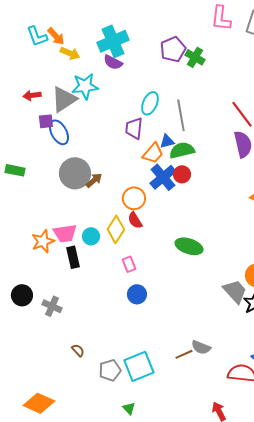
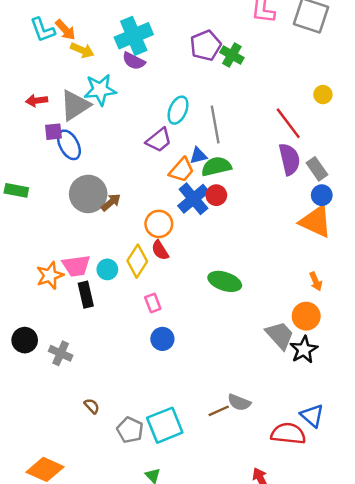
purple trapezoid: (134, 128) -> (159, 140), turned -135
gray pentagon: (110, 370) -> (130, 430), turned -30

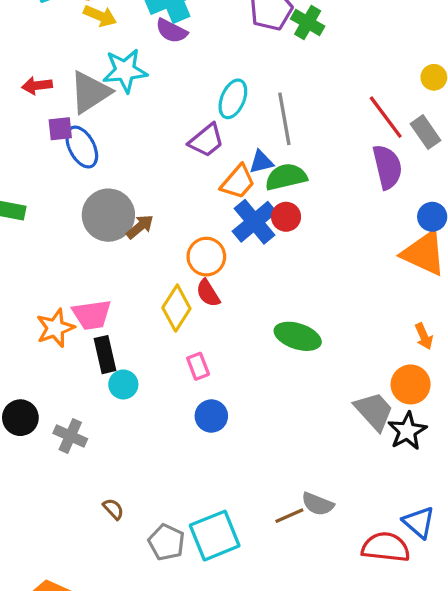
gray rectangle: (317, 169) -> (426, 132), moved
cyan circle: (107, 269) -> (123, 384), moved

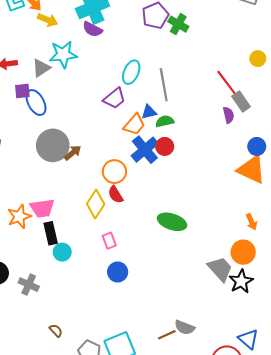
gray triangle: (90, 92) -> (41, 68), size x0.7
gray rectangle: (426, 132) -> (241, 101), moved
purple semicircle: (387, 167) -> (229, 115), size x0.6
green semicircle: (286, 177) -> (165, 121), size x0.7

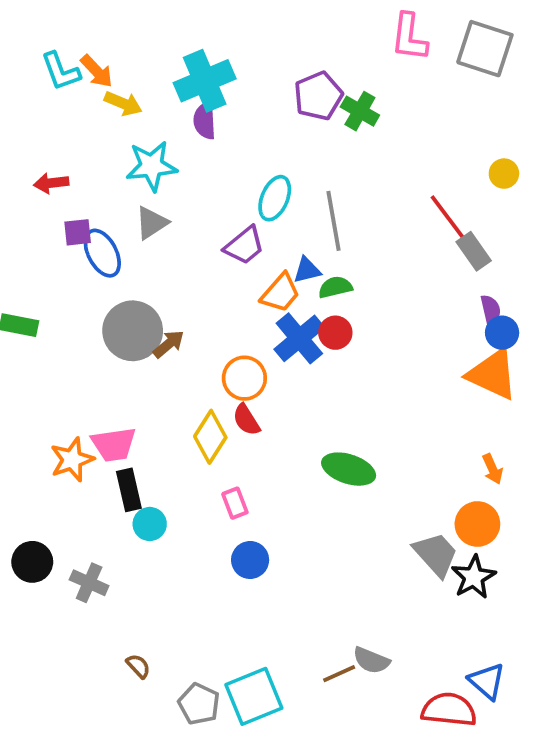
purple semicircle: (93, 29) -> (205, 121), turned 60
gray triangle: (41, 68) -> (152, 223), moved
purple semicircle: (229, 115) -> (491, 310), moved

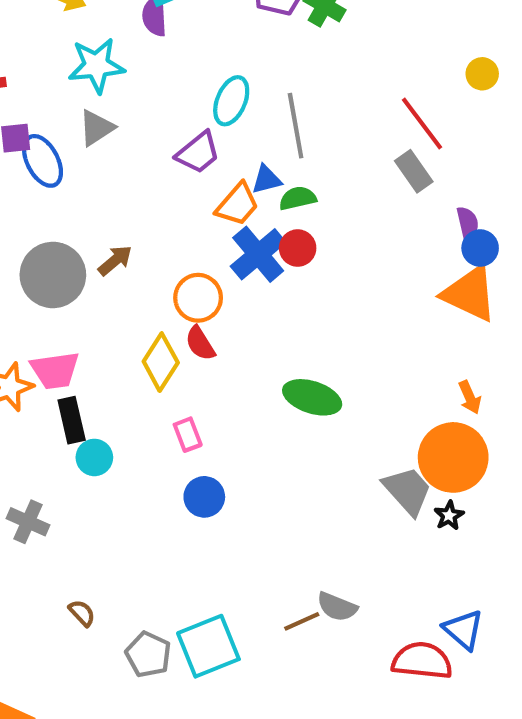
gray rectangle: (474, 251) -> (414, 171), moved
gray circle: (133, 331) -> (53, 275), moved
orange circle: (477, 524) -> (453, 457), size x1.4
black star: (474, 577) -> (449, 516), size x0.6

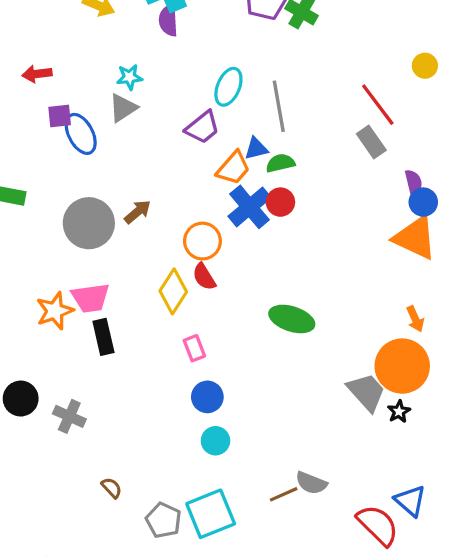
cyan star: (96, 66) -> (129, 77), moved, size x0.6
cyan circle: (94, 457) -> (215, 441), moved
red semicircle: (422, 661) -> (378, 525), turned 39

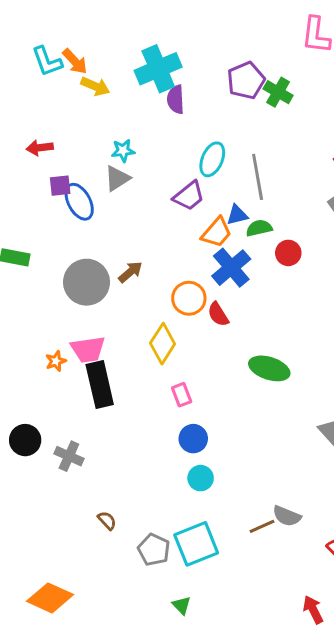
purple semicircle: (168, 20) -> (176, 99), moved
red circle: (280, 202) -> (288, 253), moved
red semicircle: (204, 277) -> (218, 314), moved
orange star: (55, 311) -> (56, 361), size x0.6
black rectangle: (103, 337) -> (100, 385), size x1.4

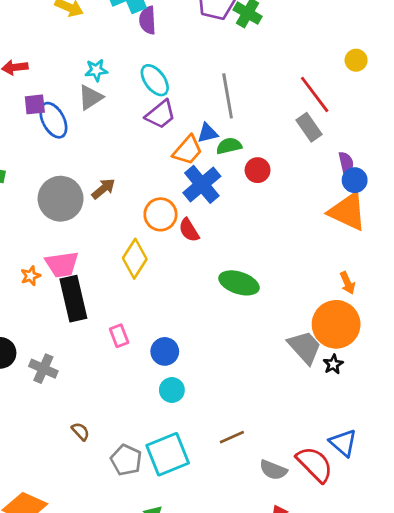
cyan ellipse: (212, 159) -> (155, 80), moved, turned -60
pink rectangle: (182, 395) -> (119, 336), moved
gray semicircle: (287, 516) -> (273, 470), moved

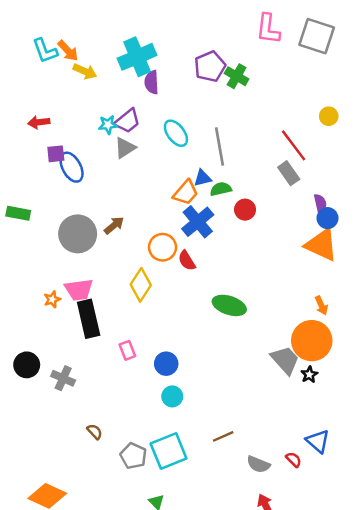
cyan ellipse: (155, 80) -> (176, 133), moved
gray triangle: (91, 97) -> (125, 148), moved
purple trapezoid: (160, 114) -> (127, 121), moved
red semicircle: (315, 464) -> (294, 459), size x0.5

